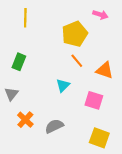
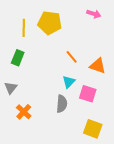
yellow line: (25, 18) -> (24, 28), moved
yellow pentagon: (75, 34) -> (50, 23), moved, turned 30
cyan triangle: (63, 85) -> (69, 82), moved
gray semicircle: (54, 126) -> (62, 104), moved, turned 120

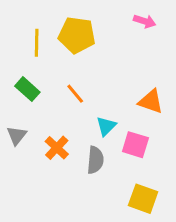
orange line: (72, 57) -> (75, 94), moved
green rectangle: (18, 58) -> (27, 89), turned -70
orange cross: (24, 112) -> (57, 148), moved

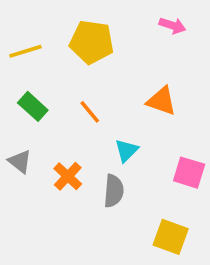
yellow line: (37, 43) -> (25, 51), moved, turned 72
orange triangle: (151, 101) -> (161, 101), moved
gray triangle: (17, 135) -> (20, 162), turned -30
pink square: (135, 145) -> (189, 173), moved

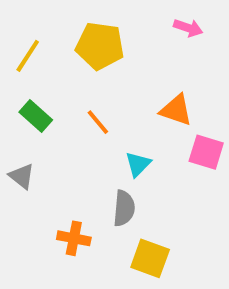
yellow line: (25, 51) -> (28, 56), turned -40
pink square: (189, 173) -> (206, 152), moved
orange cross: (68, 176) -> (74, 238), moved, turned -32
yellow square: (171, 237) -> (150, 258), moved

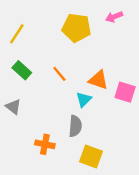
pink arrow: (188, 28) -> (114, 17), turned 140
yellow pentagon: (100, 46) -> (76, 28), moved
orange triangle: (176, 110) -> (98, 80), moved

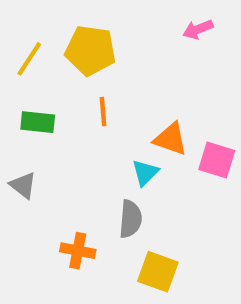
yellow pentagon: (76, 28) -> (90, 50), moved
green rectangle: (22, 70) -> (38, 122), turned -36
orange line: (59, 74) -> (103, 112), moved, turned 35

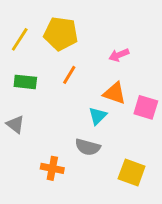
pink arrow: (198, 29) -> (119, 55), moved
orange line: (103, 112) -> (69, 75), turned 36
gray semicircle: (130, 219) -> (88, 147), turned 100
yellow square: (158, 272) -> (132, 173), moved

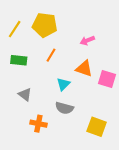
cyan triangle: (98, 116) -> (63, 84), moved
gray triangle: (15, 124) -> (25, 95), moved

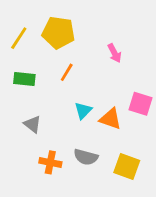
pink arrow: (87, 41) -> (115, 53), turned -96
orange triangle: (84, 69) -> (110, 119), moved
gray semicircle: (64, 108) -> (86, 157), moved

